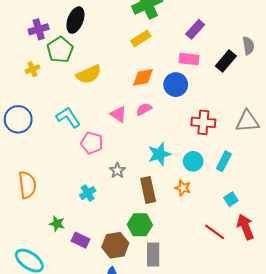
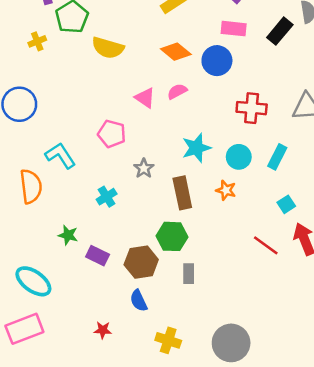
yellow semicircle: (89, 74) -> (108, 48), turned 40
orange diamond: (143, 77) -> (176, 52), turned 50
cyan L-shape: (68, 117) -> (60, 156), moved
gray rectangle: (153, 254) -> (189, 274), size x0.7

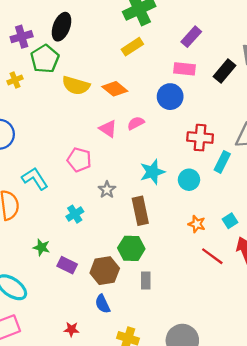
orange diamond: (176, 52) -> (115, 89), moved
cyan rectangle: (277, 157) -> (222, 162), moved
orange star: (226, 190) -> (197, 224), moved

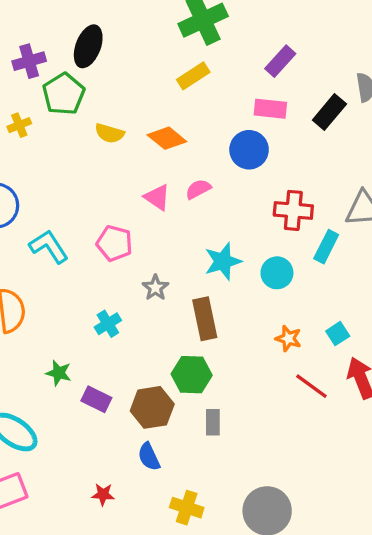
yellow semicircle: (76, 85) -> (110, 133), size x0.7
cyan L-shape: (35, 179) -> (49, 247), moved

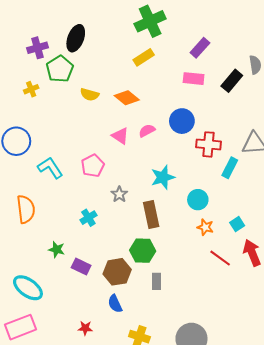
blue circle: (249, 150) -> (182, 121), moved
pink pentagon: (114, 243) -> (93, 166), turned 30
cyan circle: (277, 273) -> (198, 200), moved

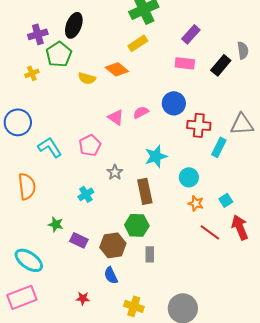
orange diamond: (127, 98) -> (117, 69), moved

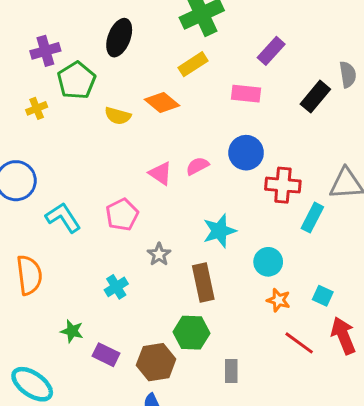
black ellipse: (74, 25) -> (119, 38), moved
pink rectangle: (185, 63) -> (246, 94), moved
cyan square: (226, 200) -> (323, 296), turned -32
gray rectangle: (150, 254) -> (231, 371), moved

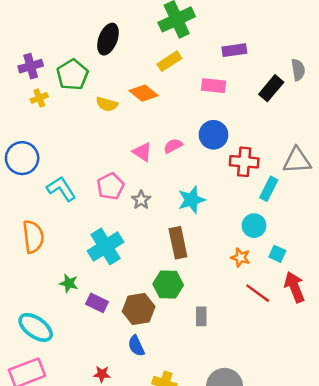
purple cross: (45, 51) -> (31, 66), moved
purple rectangle: (271, 51) -> (234, 50), turned 40
gray star: (159, 254) -> (141, 200), moved
cyan circle: (268, 262) -> (254, 226), moved
cyan cross: (116, 287) -> (106, 246), size x1.8

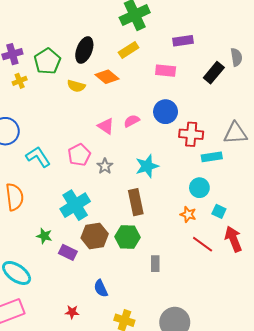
black ellipse: (108, 39) -> (84, 50), moved
cyan rectangle: (269, 189) -> (212, 157), turned 54
brown hexagon: (139, 309) -> (95, 236), moved

